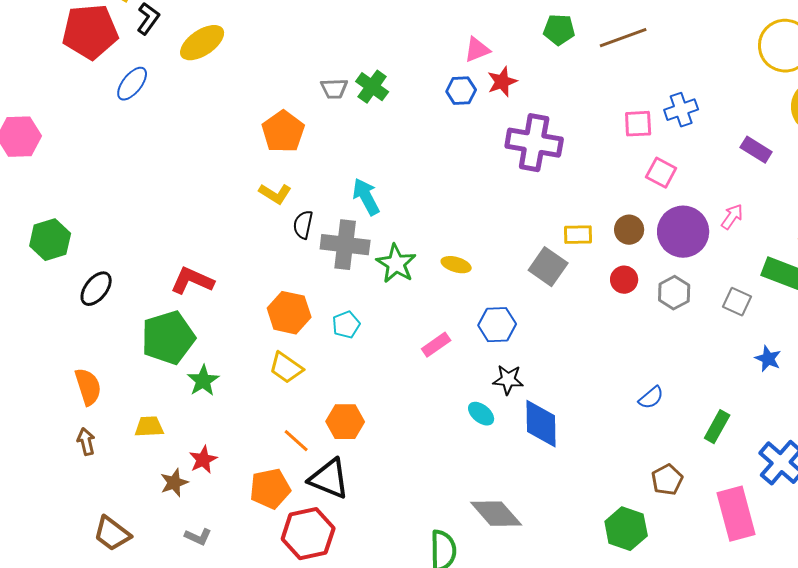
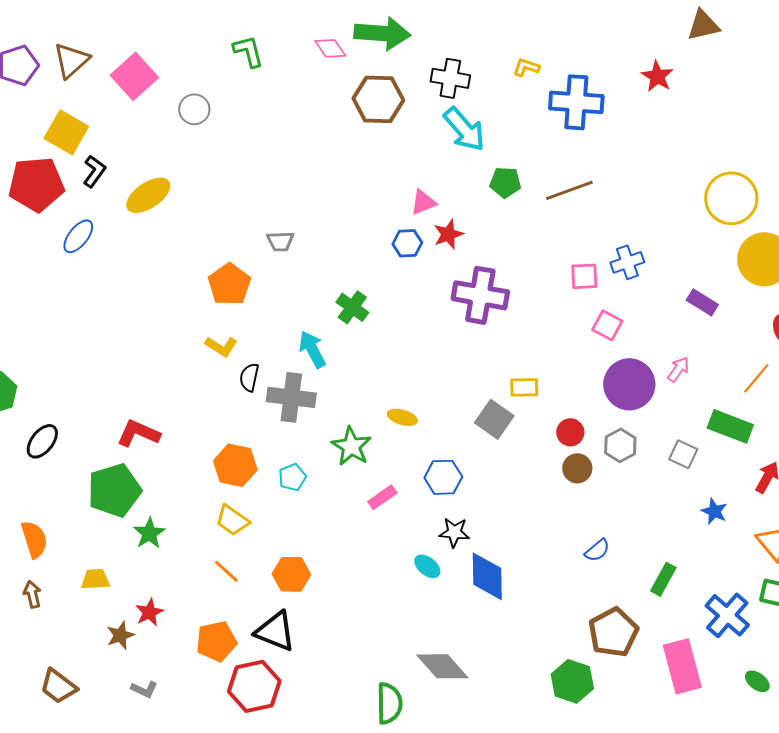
green cross: (372, 87) -> (352, 307), moved
brown circle: (629, 230) -> (577, 468), moved
green star: (396, 264) -> (351, 446), moved
orange line: (296, 441) -> (226, 571), moved
brown pentagon: (667, 480) -> (613, 632), size x1.6

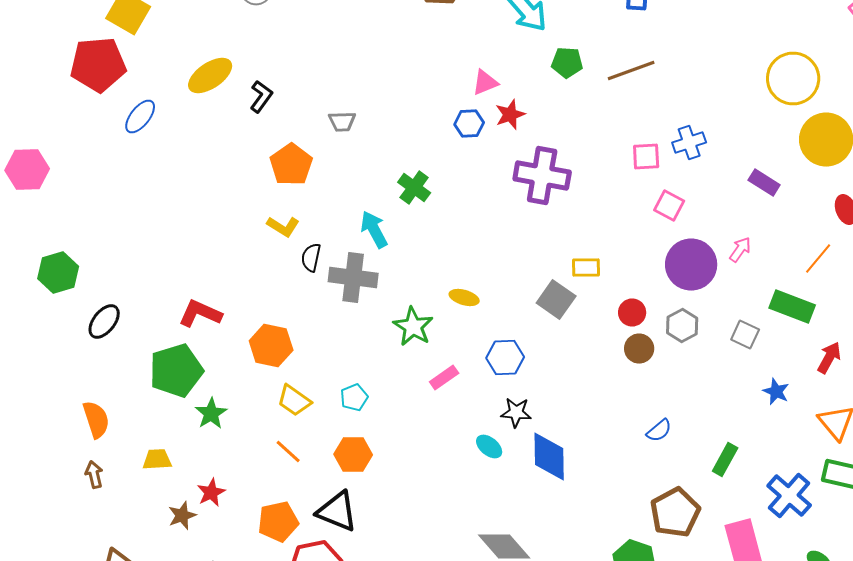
black L-shape: (94, 171) -> (261, 96), moved
orange hexagon: (235, 465) -> (271, 346), moved
cyan pentagon: (292, 477) -> (354, 398), moved

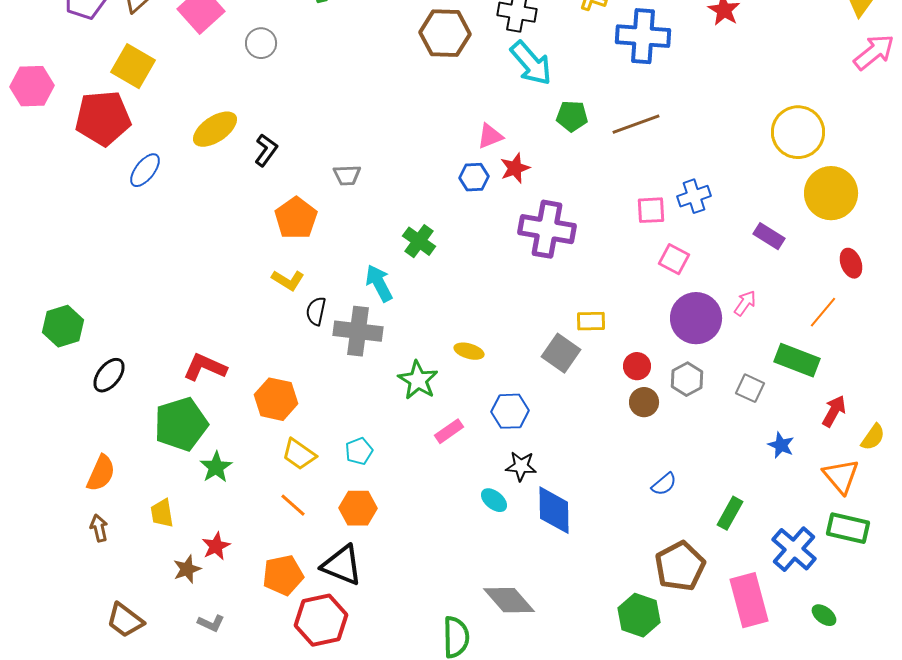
pink hexagon: (27, 170) -> (32, 86), moved
orange semicircle: (96, 420) -> (101, 473), turned 42
yellow trapezoid: (157, 460) -> (162, 513), turned -96

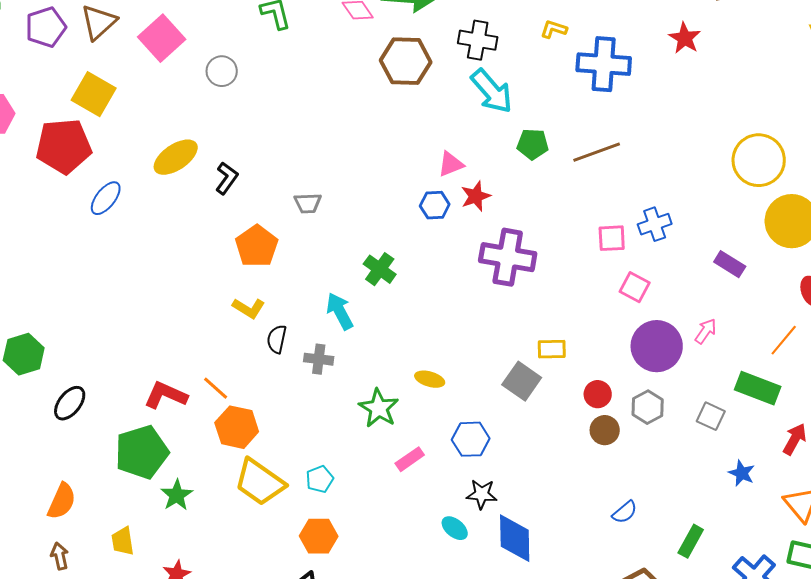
gray cross: (358, 331) -> (319, 359), size x0.6
yellow trapezoid: (299, 454) -> (260, 482), size x1.5
orange line: (293, 505) -> (216, 388), moved

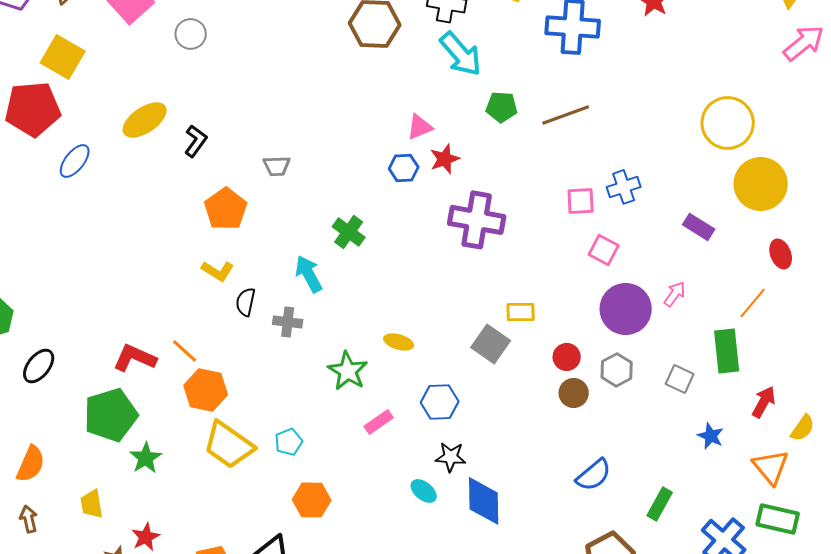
green rectangle: (758, 388) -> (727, 351), turned 63
blue semicircle: (625, 512) -> (594, 475), size x1.4
orange hexagon: (319, 536) -> (312, 500), moved

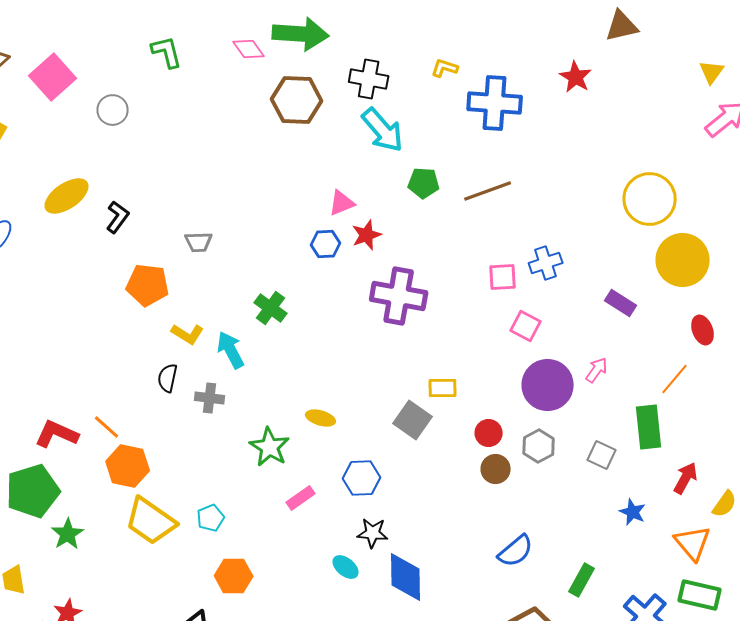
orange pentagon: (226, 209) -> (148, 285), turned -30
yellow L-shape: (218, 271) -> (188, 334), moved

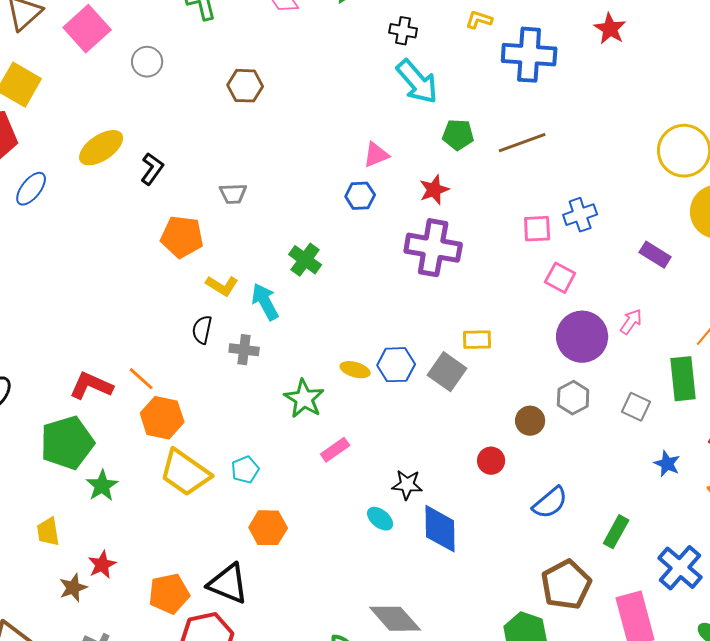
black cross: (369, 79) -> (403, 31), size x0.7
brown hexagon: (297, 100) -> (245, 86), moved, size x0.7
red star: (367, 235) -> (434, 190), moved
red circle: (489, 433) -> (491, 461), moved
blue hexagon: (362, 478) -> (396, 365), moved

